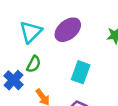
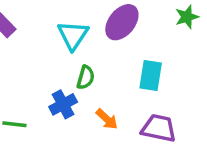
blue cross: (13, 80) -> (63, 104), turned 30

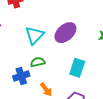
green semicircle: (86, 77) -> (38, 62), turned -128

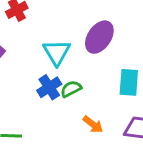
blue cross: (21, 76) -> (49, 87), moved

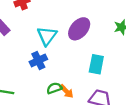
green semicircle: (71, 89) -> (54, 88), moved

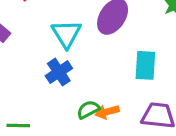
orange arrow: (67, 91) -> (107, 112), turned 128

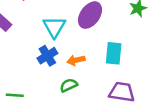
orange arrow: (107, 112) -> (76, 60), moved

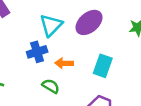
green semicircle: (69, 85) -> (51, 86), turned 42

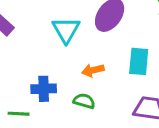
blue cross: (37, 52) -> (44, 89), moved, turned 30

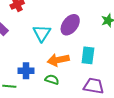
orange arrow: (93, 70) -> (58, 60), size x1.5

